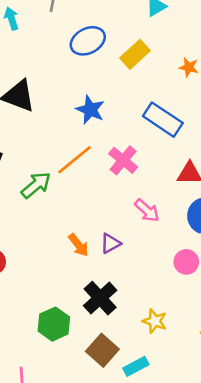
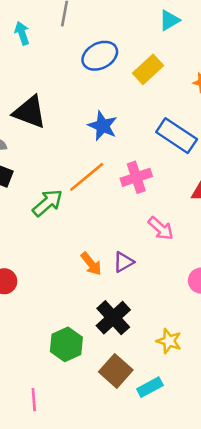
pink cross: (123, 160) -> (136, 177), turned 32

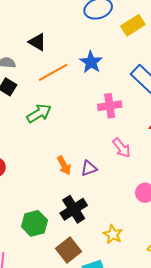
black triangle: (30, 112) -> (37, 42), size x0.7
orange line: (87, 177) -> (53, 72), moved

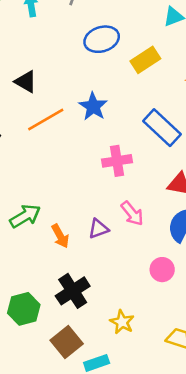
green arrow: (39, 113) -> (25, 216), moved
purple triangle: (89, 168) -> (98, 229), moved

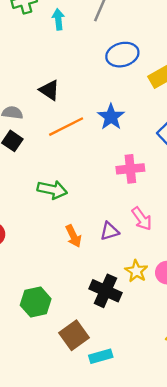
green arrow: (25, 216) -> (52, 190), moved, turned 40
black cross: (73, 291) -> (106, 291), moved, turned -36
yellow star: (122, 322) -> (136, 271), moved

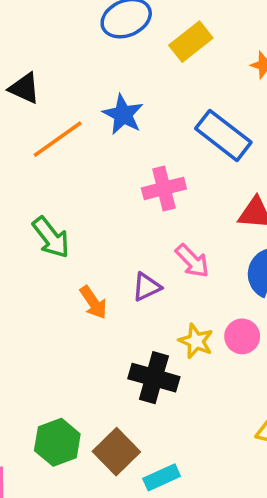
green arrow: (52, 190) -> (51, 237), turned 48
green hexagon: (36, 302) -> (57, 442), moved

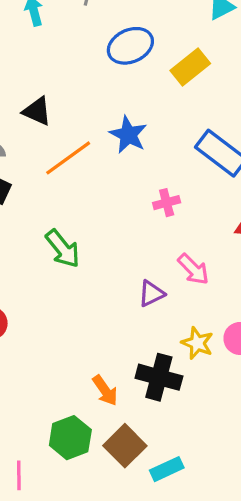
pink cross: (164, 188) -> (167, 203), size x0.7
orange arrow: (93, 302) -> (105, 390), moved

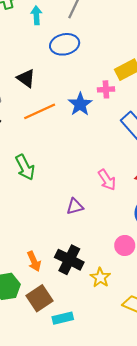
blue ellipse: (130, 46) -> (65, 44), moved
pink cross: (167, 203) -> (106, 89), moved
pink arrow: (193, 269) -> (107, 180), moved
yellow star: (197, 343) -> (100, 278), moved

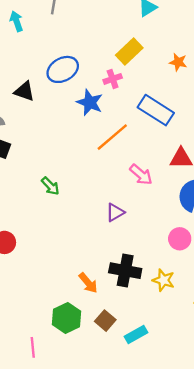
blue ellipse: (65, 44) -> (63, 69), moved
orange line: (40, 111) -> (112, 137), moved
green arrow: (25, 167) -> (50, 186), size x0.7
brown square: (40, 298) -> (105, 321), size x0.7

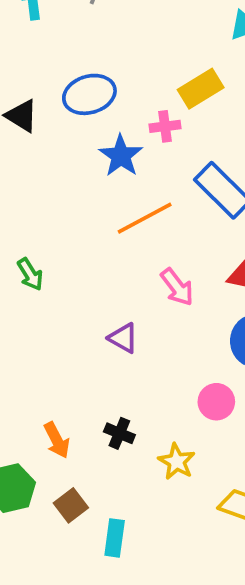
purple triangle: (115, 212) -> (123, 338), turned 48
black cross: (125, 271) -> (119, 433), size x0.6
cyan rectangle: (136, 334) -> (115, 538), turned -65

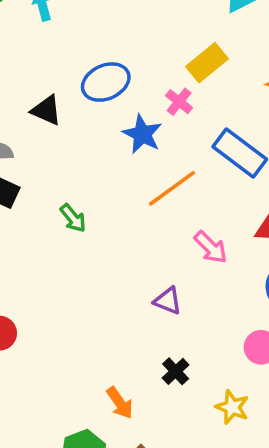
pink cross: (165, 126) -> (179, 102), turned -36
green arrow: (30, 274) -> (73, 218), moved
black cross: (119, 433) -> (176, 371), moved, turned 32

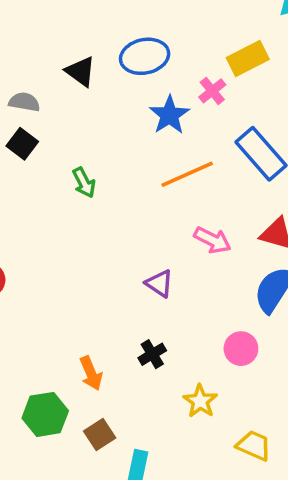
pink arrow: (211, 247) -> (213, 240), turned -30

